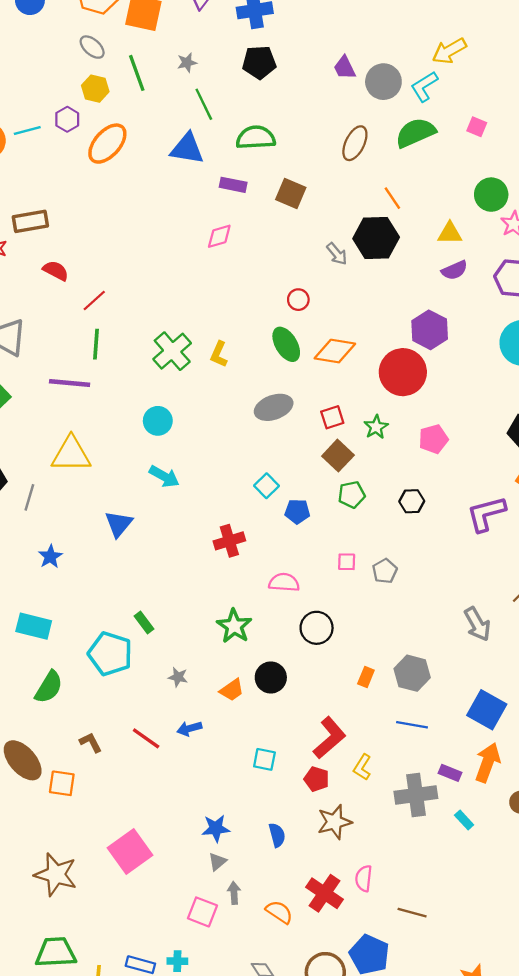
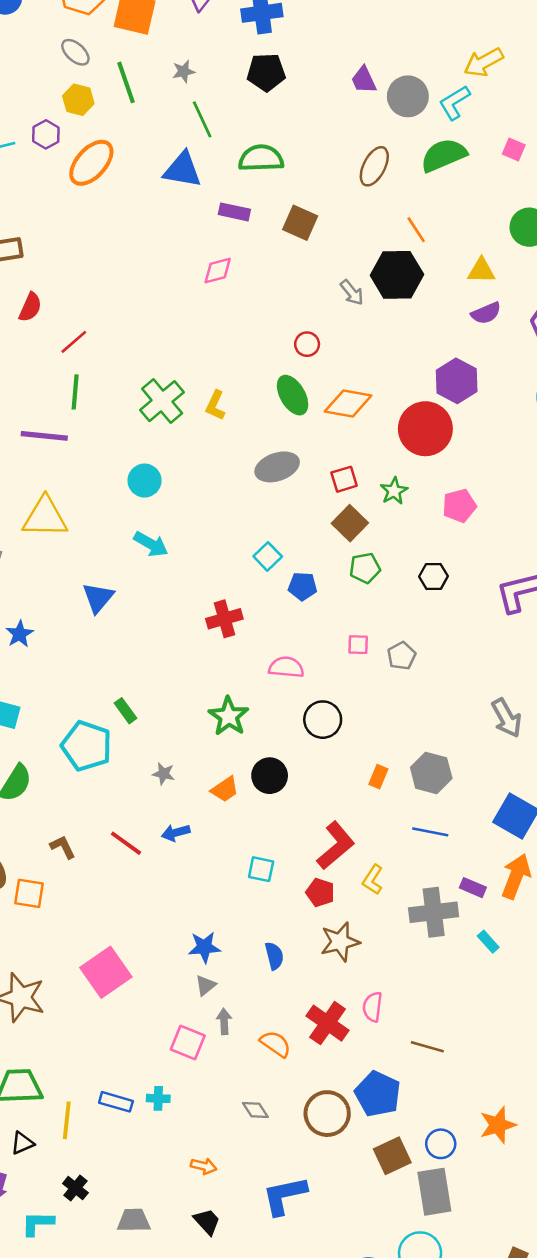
red semicircle: (56, 271) -> (30, 307), turned 85

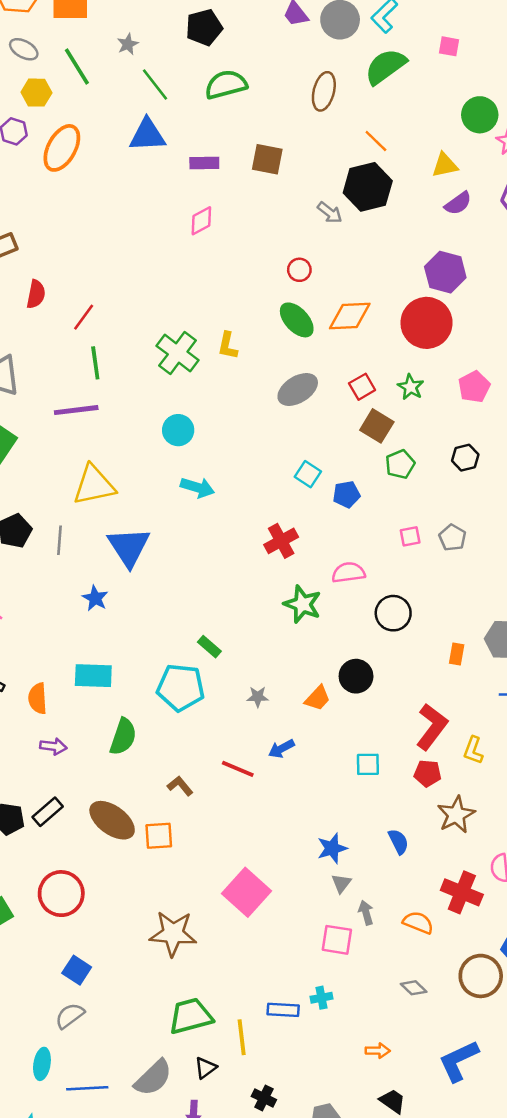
green semicircle: (261, 158) -> (226, 85), moved
blue triangle: (98, 598) -> (129, 547), moved, size x1.4
green star: (229, 716) -> (302, 604), moved

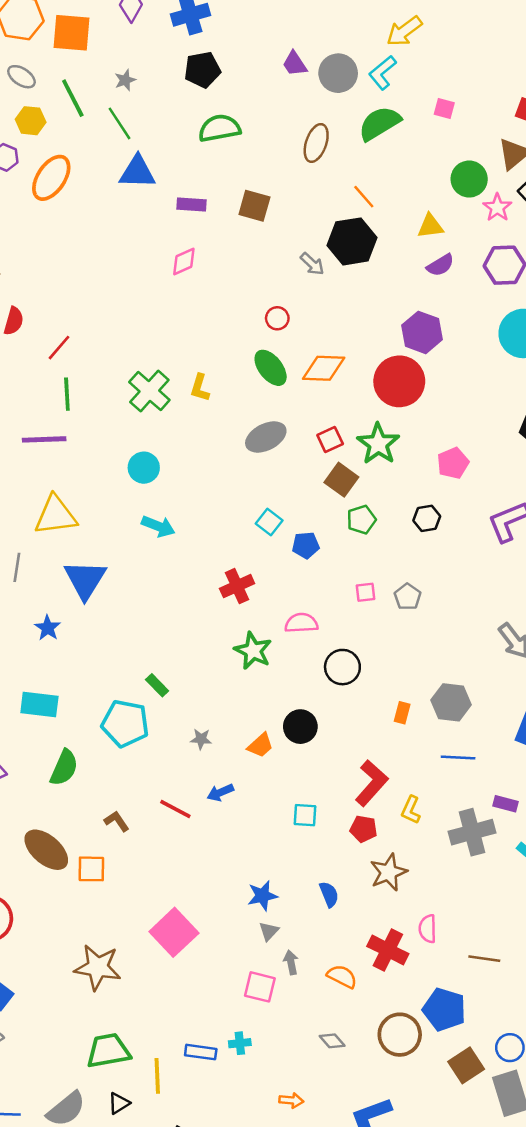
green line: (155, 84) -> (119, 123), moved
green star: (411, 387) -> (378, 444), size x1.6
pink pentagon: (474, 387) -> (453, 463), moved

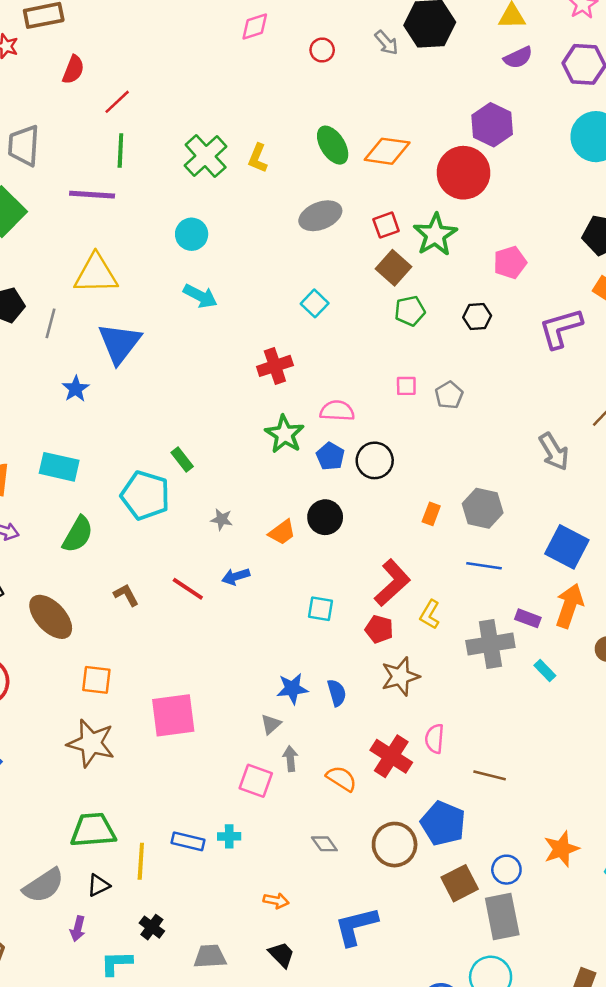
red circle: (277, 318) -> (322, 50), moved
blue pentagon: (306, 545) -> (330, 456), moved, turned 30
orange square: (91, 869) -> (96, 680), moved
blue star: (262, 896) -> (292, 689), moved
pink square: (174, 932) -> (173, 715), turned 30

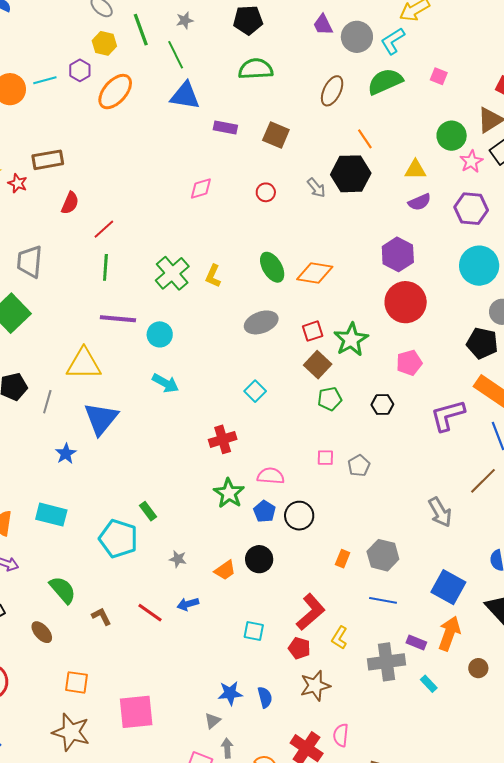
pink diamond: (255, 27) -> (201, 189), moved
red circle: (463, 173) -> (406, 302), moved
purple line: (92, 195) -> (118, 319), moved
green semicircle: (78, 534) -> (63, 590), moved, turned -72
brown ellipse: (51, 617) -> (42, 632), size x0.6

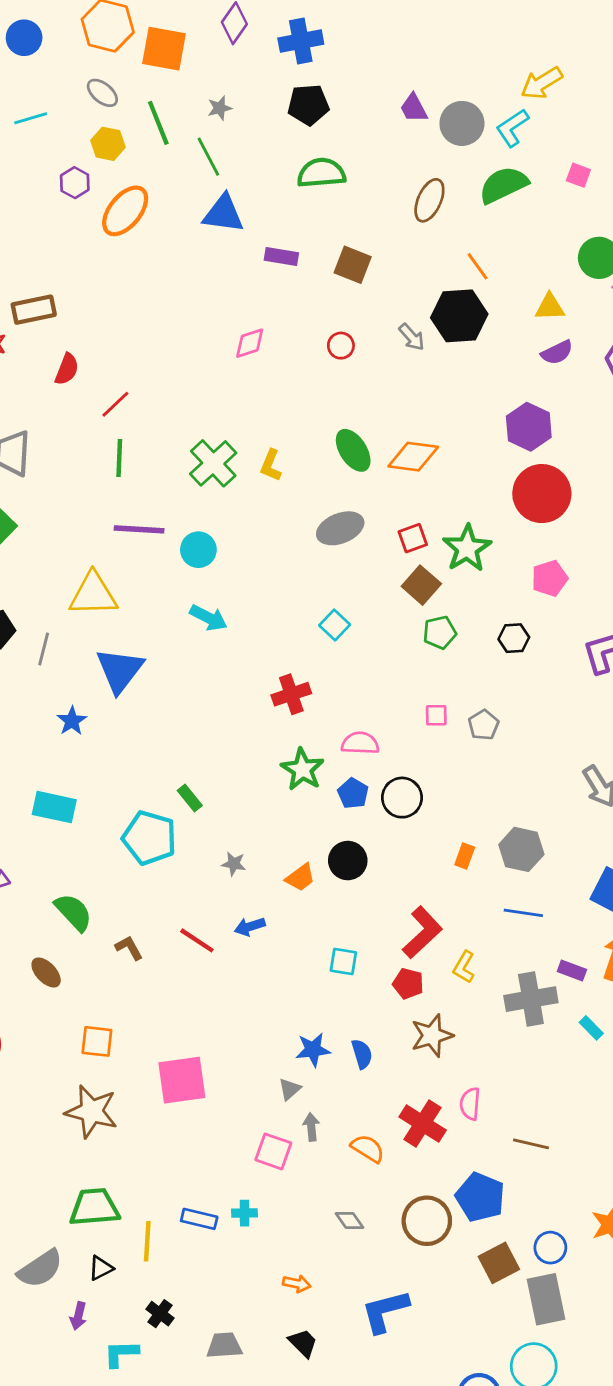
cyan line: (45, 80) -> (31, 118), moved

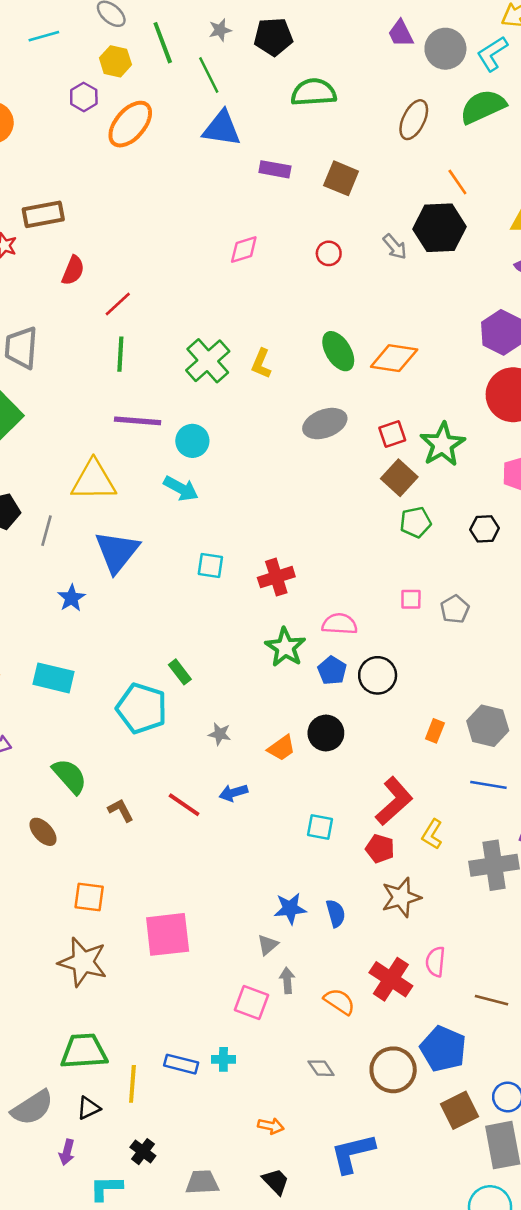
black pentagon: (308, 105) -> (273, 37), moved
cyan arrow: (209, 618) -> (181, 488), moved
cyan square: (335, 625) -> (210, 565), moved, turned -36

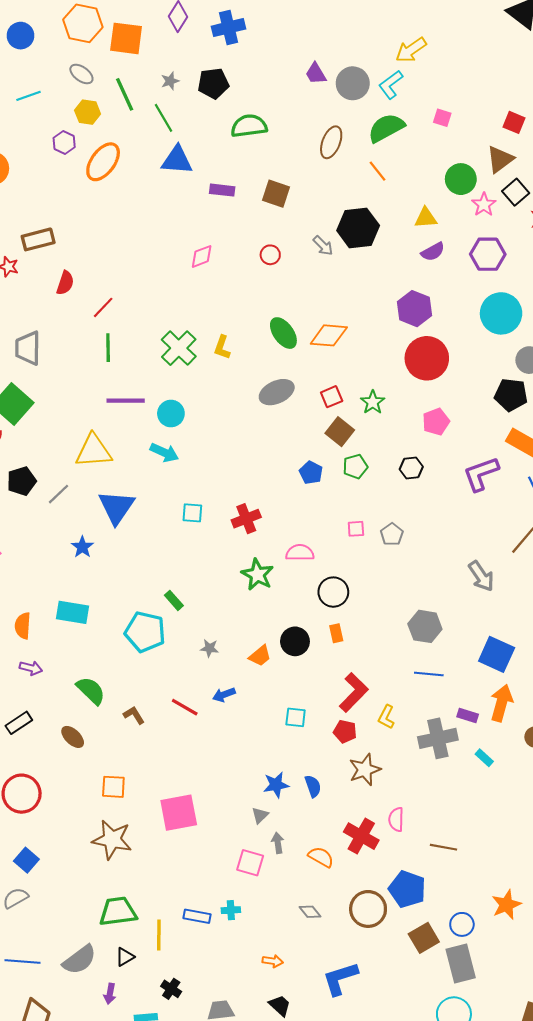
orange line: (457, 182) -> (377, 171), moved
green star: (443, 444) -> (373, 402), size x0.7
gray line: (47, 531) -> (58, 494), turned 35
blue pentagon: (332, 671) -> (311, 473), moved
orange rectangle: (435, 731) -> (336, 633), moved, turned -30

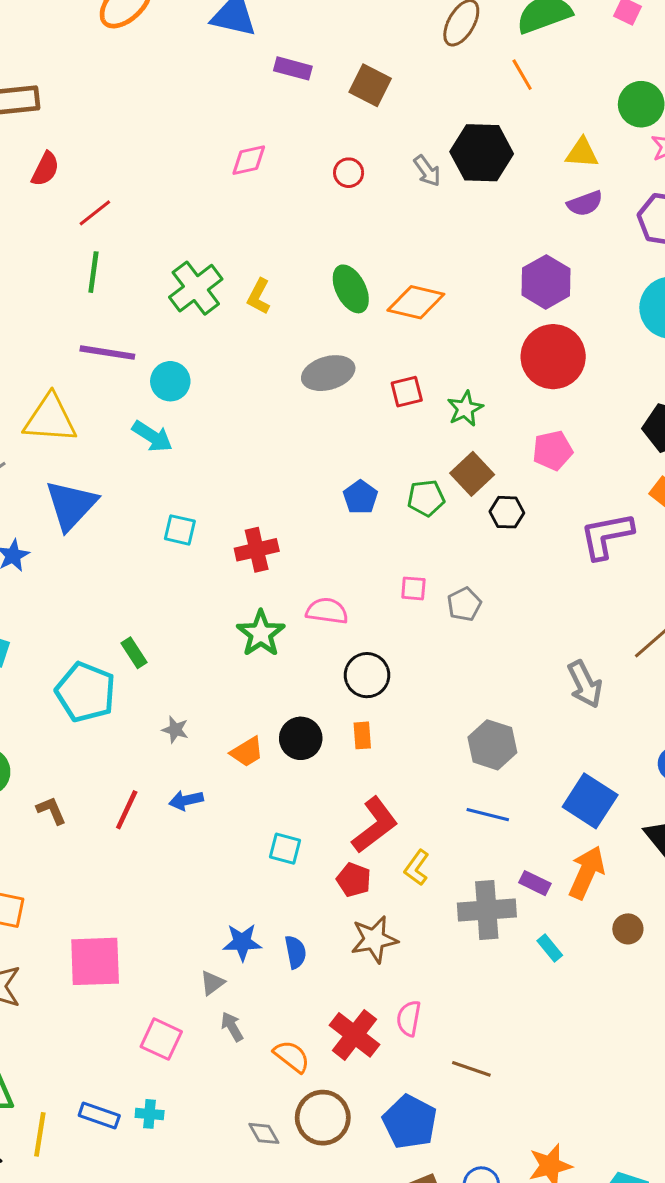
brown square: (340, 432) -> (472, 474), moved
red line: (185, 707) -> (127, 810), turned 76
gray arrow: (278, 843) -> (232, 1027), turned -30
pink square: (250, 863) -> (161, 1039), moved
brown circle: (368, 909) -> (323, 1118), moved

